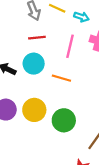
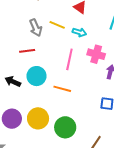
red line: (37, 38) -> (27, 51), moved

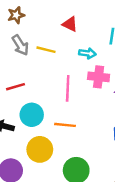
gray arrow: (36, 28) -> (20, 45), moved
cyan arrow: (79, 32) -> (87, 53), moved
yellow circle: (38, 118) -> (40, 149), moved

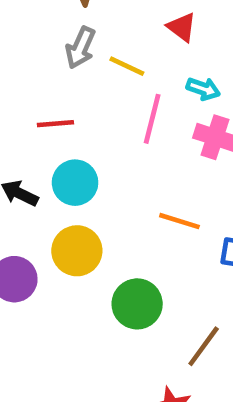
gray arrow: (20, 45) -> (80, 48), turned 45
pink line: (68, 88) -> (152, 119), moved
orange line: (65, 125) -> (179, 221), moved

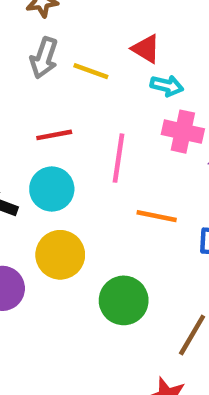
red triangle: (182, 27) -> (146, 49), moved
pink line: (152, 119) -> (119, 158), moved
red line: (55, 124) -> (54, 135), moved

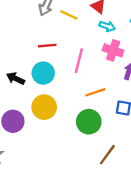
orange line: (157, 216) -> (95, 92), turned -36
green circle: (124, 300) -> (89, 122), moved

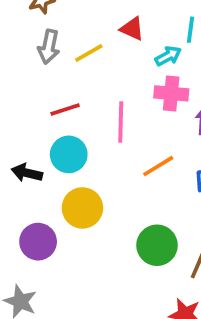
yellow line: (69, 15) -> (89, 53), turned -42
cyan arrow: (107, 26) -> (168, 56), moved, turned -35
green circle: (89, 122) -> (157, 245), moved

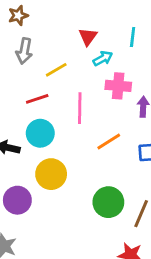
red triangle: (132, 29) -> (88, 37), turned 42
yellow line: (89, 53) -> (56, 70), moved
cyan arrow: (168, 56) -> (103, 58), moved

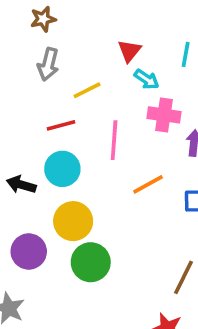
cyan arrow: (103, 58) -> (147, 79), turned 60
green circle: (108, 202) -> (91, 262), moved

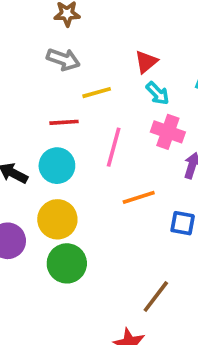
gray arrow: (48, 64) -> (63, 59), turned -96

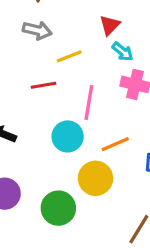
cyan circle: (57, 166) -> (68, 136), moved
yellow circle: (57, 219) -> (95, 178), moved

